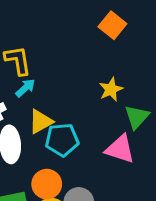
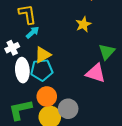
yellow star: (111, 89) -> (83, 24), moved
cyan pentagon: (62, 140) -> (42, 70), moved

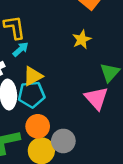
pink triangle: (96, 73) -> (96, 98), turned 30

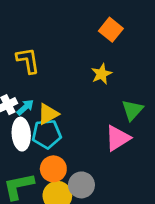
cyan arrow: (21, 49) -> (25, 107), moved
pink triangle: (96, 98) -> (118, 138), turned 40

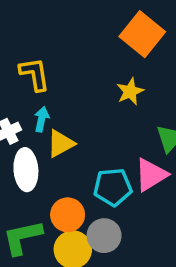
orange square: (111, 30) -> (142, 34), size x1.4
cyan arrow: (25, 107) -> (42, 119), moved, turned -36
cyan pentagon: (47, 134) -> (113, 187), moved

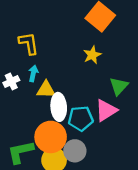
yellow triangle: (61, 144) -> (46, 90), turned 30
white ellipse: (26, 170) -> (59, 107), moved
orange circle: (68, 215) -> (51, 137), size x1.4

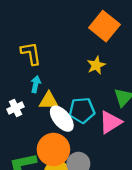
white cross: (11, 82) -> (15, 108), moved
white ellipse: (59, 107) -> (62, 119), turned -36
cyan pentagon: (81, 118) -> (82, 110), moved

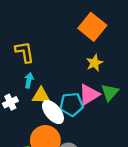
yellow star: (96, 65) -> (94, 63), moved
pink triangle: (110, 122) -> (89, 95), moved

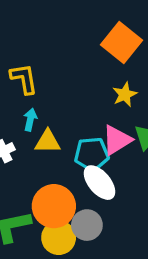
white ellipse: (53, 112) -> (100, 183), moved

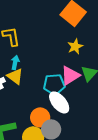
yellow triangle: (48, 142) -> (15, 76), moved, turned 36
orange circle: (54, 206) -> (40, 117), moved, size x0.7

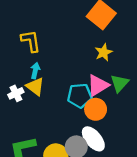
white ellipse: (59, 102) -> (93, 139), moved
orange circle: (40, 117) -> (96, 109), moved

